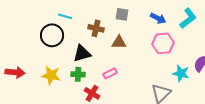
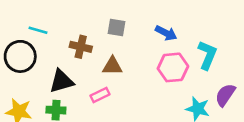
cyan L-shape: (188, 18) -> (207, 55), moved, turned -30
pink rectangle: (110, 73) -> (100, 95), moved

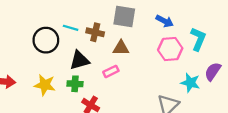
gray square: (117, 28) -> (124, 17), size x1.5
cyan line: (38, 30) -> (71, 28), moved

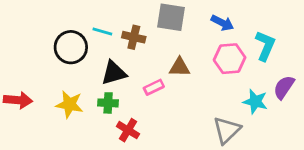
brown triangle: (121, 48) -> (180, 67), moved

